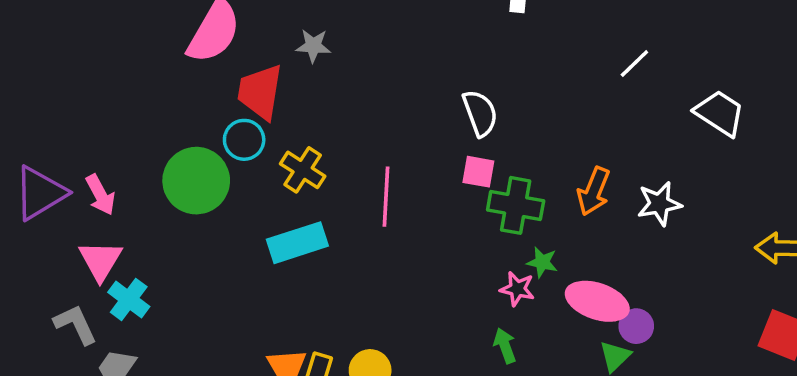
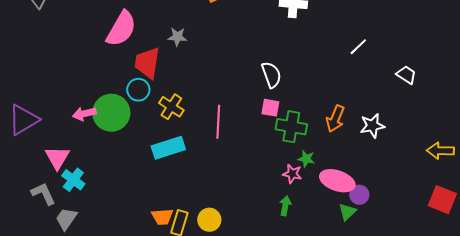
white trapezoid: (720, 113) -> (406, 75), size x0.7
pink arrow: (100, 195) -> (84, 114), moved, turned 105
green arrow: (505, 346) -> (285, 206), turned 30

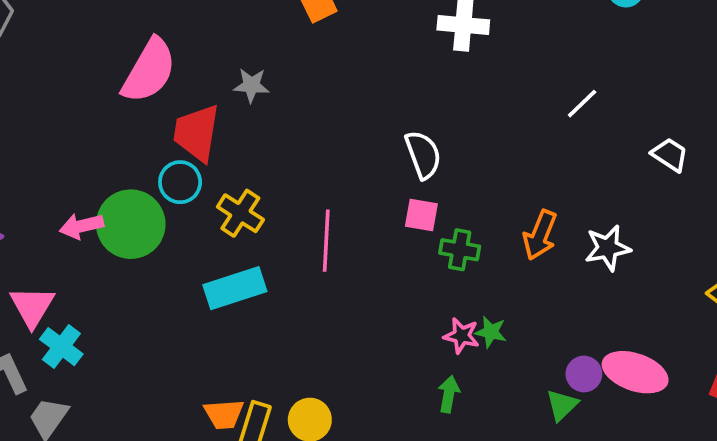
green cross: (291, 127) -> (460, 250), size x0.7
green star: (306, 159) -> (491, 332), moved
pink ellipse: (337, 181) -> (635, 372), moved

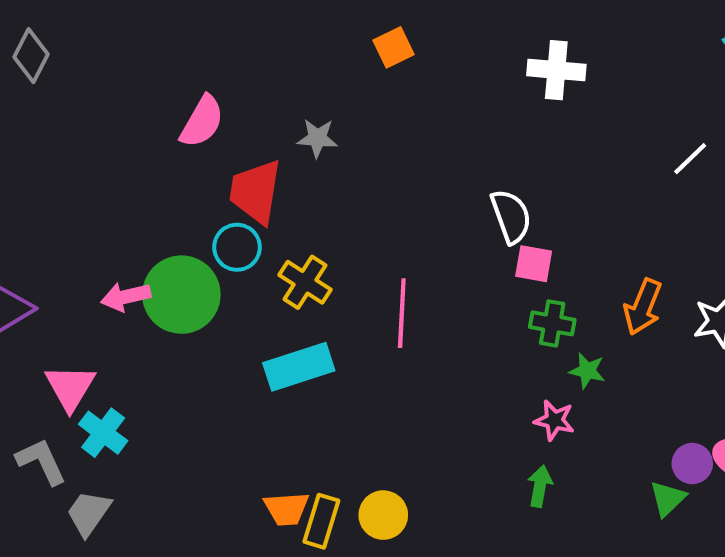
pink semicircle: (149, 71) -> (202, 122), size x0.7
pink square: (421, 215) -> (534, 264), moved
green star: (491, 332) -> (587, 371), moved

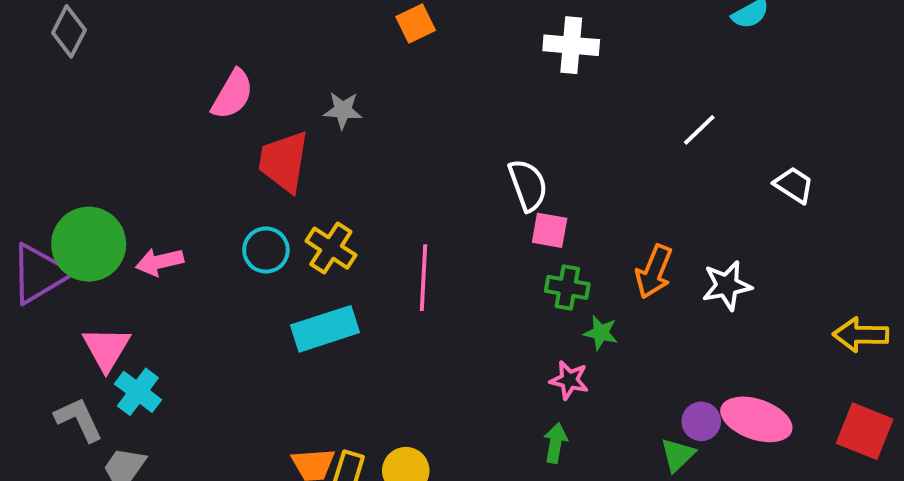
cyan circle: (237, 247) -> (266, 250), moved
green circle: (181, 295) -> (89, 244), moved

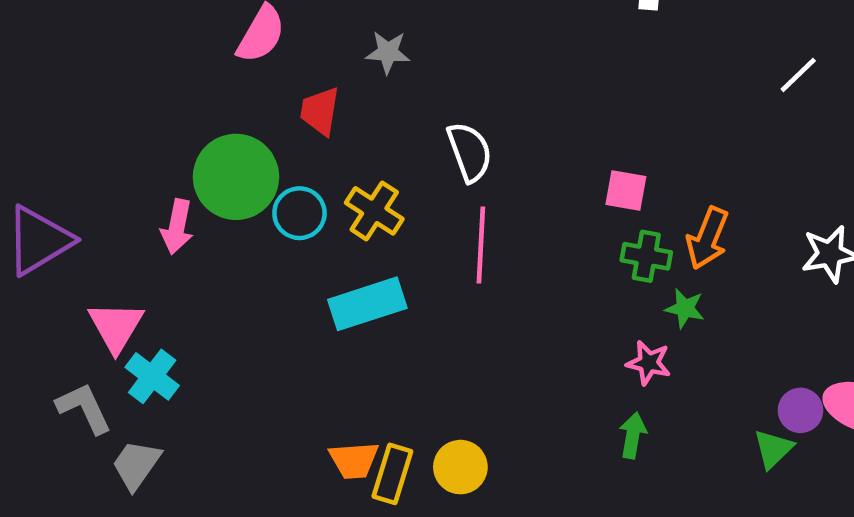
red trapezoid: (284, 161) -> (320, 111), size x0.7
white semicircle: (528, 185) -> (469, 152), moved
green circle: (89, 244) -> (236, 177), moved
pink arrow: (160, 262) -> (177, 227), turned -66
orange arrow: (654, 272) -> (708, 238), moved

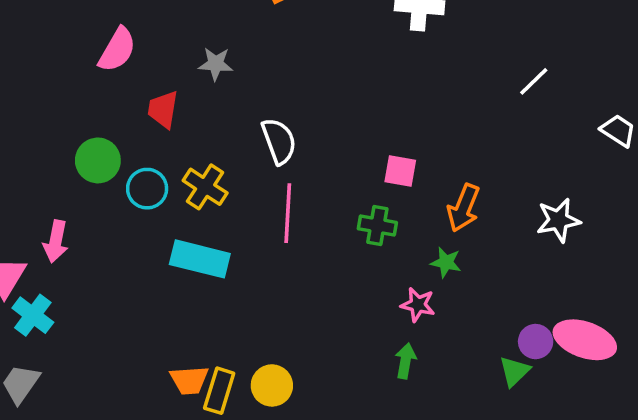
green circle: (236, 177) -> (98, 160), size x0.7
pink arrow: (177, 227) -> (56, 241), moved
green cross: (646, 256) -> (377, 226), moved
cyan rectangle: (367, 304) -> (200, 259), turned 32

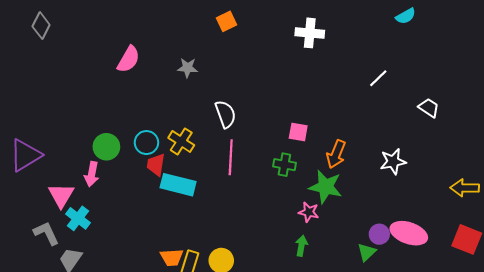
red trapezoid: (163, 109) -> (156, 165), moved
green circle: (98, 160) -> (106, 147), moved
green star: (446, 262) -> (326, 187), size x1.8

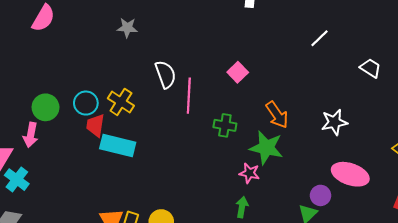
pink semicircle: (129, 59) -> (43, 18), moved
pink square: (298, 132) -> (238, 72), moved, turned 36
orange arrow: (336, 154) -> (277, 115), turned -56
pink line: (231, 157) -> (189, 96), moved
pink ellipse: (409, 233) -> (350, 174), moved

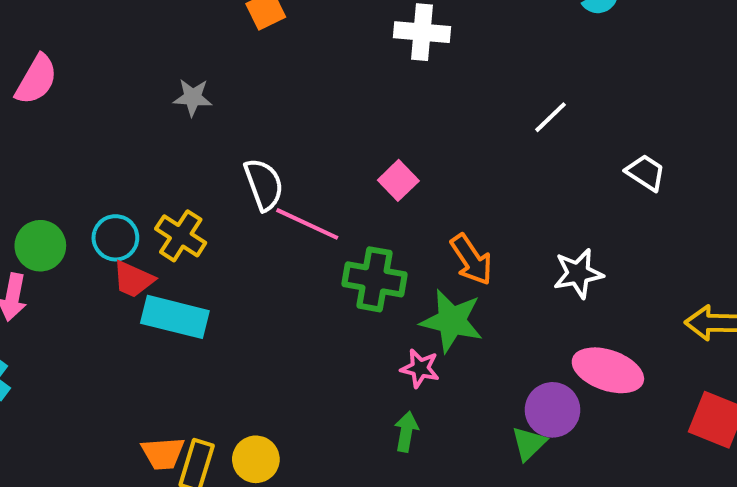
pink line: (189, 96) -> (307, 224), turned -68
red trapezoid: (95, 125) -> (133, 279), turned -75
green cross: (225, 125) -> (375, 279), size x1.4
purple circle: (321, 195) -> (553, 410), size x1.4

